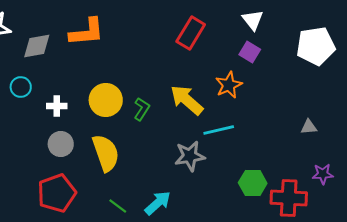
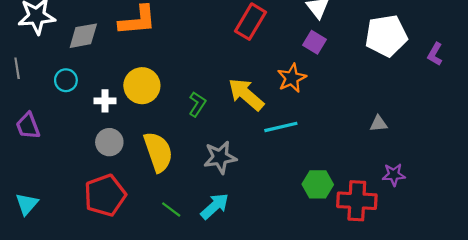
yellow circle: (106, 100) -> (142, 86), moved
gray star: (190, 156) -> (220, 157), moved

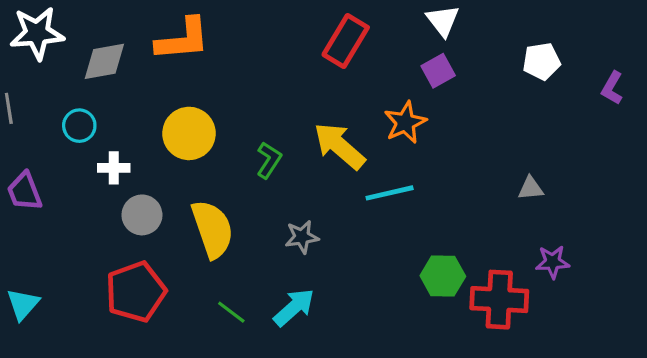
white pentagon: (386, 36) -> (542, 61), size x0.6
purple square: (315, 42) -> (438, 71), turned 30
white cross: (105, 101) -> (114, 168), moved
gray star: (220, 157) -> (302, 237), size x0.7

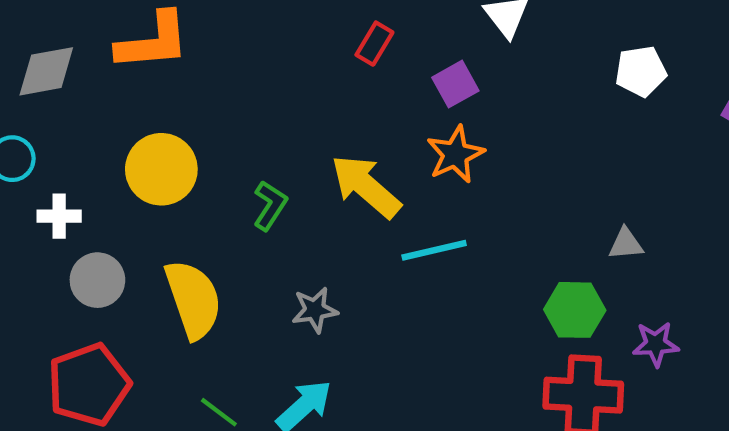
red rectangle: (346, 41) -> (374, 44), size x0.6
purple square: (438, 71) -> (455, 84), moved
green hexagon: (443, 276) -> (575, 310), moved

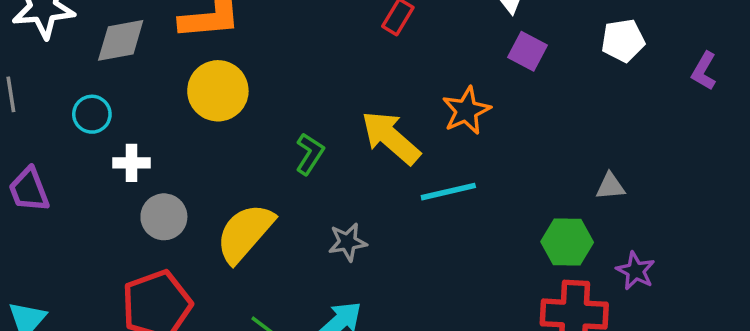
purple square: (455, 84) -> (528, 51), moved, turned -33
yellow circle: (161, 169) -> (218, 91), moved
yellow semicircle: (193, 299) -> (245, 233), turned -120
purple star: (656, 344) -> (636, 271), turned 30

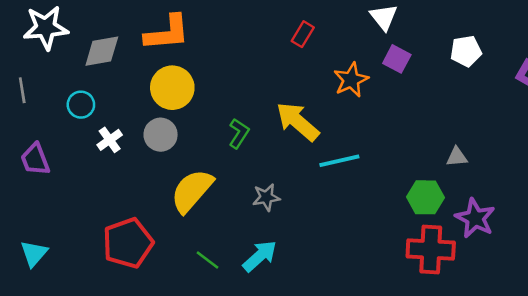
orange star: (466, 111) -> (351, 80), moved
white cross: (132, 163) -> (110, 140), turned -35
gray circle: (164, 217) -> (161, 135), moved
purple star: (636, 271) -> (475, 218), size x1.4

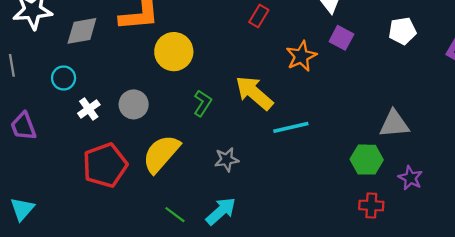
yellow circle: (172, 88) -> (174, 52), moved
gray triangle: (457, 157) -> (394, 124), size x1.6
purple star: (475, 218) -> (410, 178), size x0.7
red pentagon: (128, 243) -> (105, 165), moved
red cross: (431, 250) -> (371, 205), size x0.6

